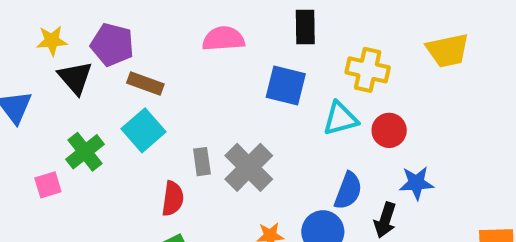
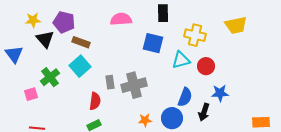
gray cross: (249, 167) -> (134, 85), turned 30

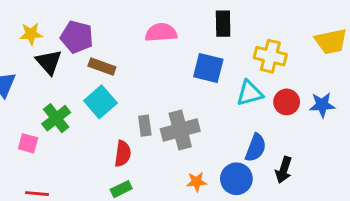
blue star: (220, 93) -> (322, 105), moved
pink square: (31, 94) -> (28, 143), turned 32

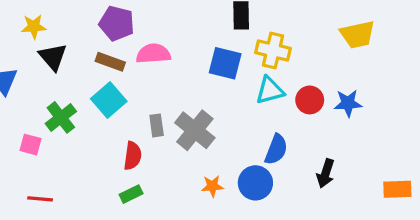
pink semicircle: (161, 32) -> (153, 54), moved
purple pentagon: (77, 37) -> (117, 23), moved
yellow cross: (270, 56) -> (273, 50), moved
gray cross: (180, 130) -> (195, 130), turned -36
black arrow: (284, 170) -> (326, 173), moved

